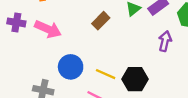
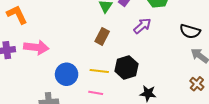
brown rectangle: (101, 21) -> (102, 36), moved
purple arrow: (165, 41) -> (142, 26), turned 54

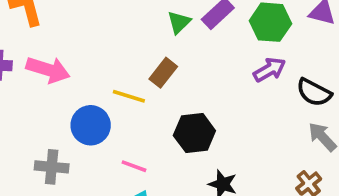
purple arrow: (142, 26) -> (269, 70), moved
yellow line: (99, 71) -> (129, 96), moved

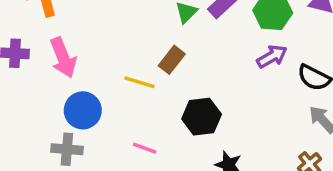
pink arrow: (48, 70) -> (63, 58), turned 51
blue circle: (91, 125) -> (83, 110), moved

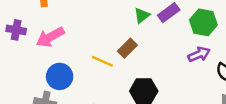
pink arrow: (63, 58) -> (50, 37), turned 76

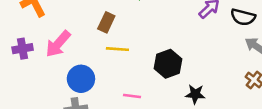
brown rectangle: (127, 48) -> (106, 22), moved

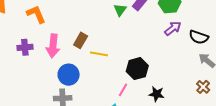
brown rectangle: (106, 22) -> (81, 40), moved
pink arrow: (58, 44) -> (53, 46), turned -40
pink line: (132, 96) -> (123, 90), moved, turned -72

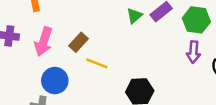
purple arrow: (173, 28) -> (193, 52), turned 120

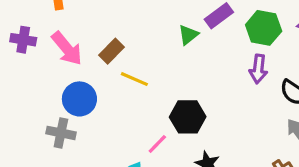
green triangle: (134, 16) -> (188, 35), moved
pink arrow: (44, 42) -> (67, 49), turned -60

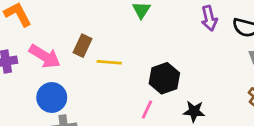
blue circle: (79, 99) -> (52, 98), moved

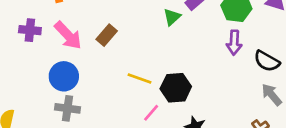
yellow line: (109, 62) -> (139, 78), moved

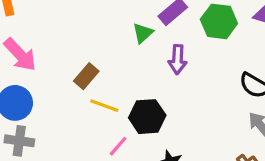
brown rectangle: (107, 35) -> (86, 76), moved
purple arrow: (234, 43) -> (178, 59), moved

